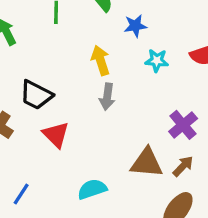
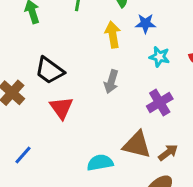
yellow arrow: (101, 60) -> (113, 35), moved
purple cross: (183, 125) -> (160, 103), moved
cyan semicircle: (92, 189) -> (100, 163), moved

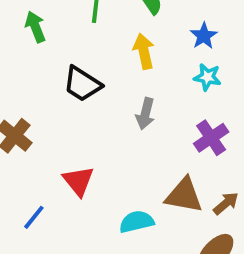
blue star: (145, 23) -> (204, 36), moved, turned -30
black trapezoid: (50, 70) -> (82, 84), moved
red triangle: (61, 108) -> (78, 181), moved

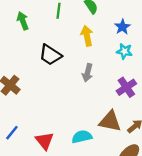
red triangle: (78, 181) -> (45, 141), moved
blue line: (34, 217) -> (12, 133), moved

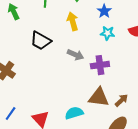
gray arrow: (88, 73) -> (75, 55), turned -77
purple cross: (126, 87) -> (100, 65), moved, turned 30

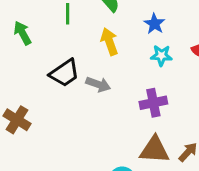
black trapezoid: (41, 41) -> (64, 73), turned -60
gray arrow: (75, 55) -> (98, 84), moved

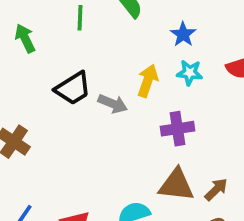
yellow arrow: (109, 42) -> (148, 81), moved, turned 36

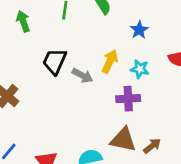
cyan star: (190, 73) -> (140, 69), moved
black trapezoid: (73, 88) -> (55, 61), turned 140

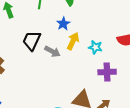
blue star: (139, 30) -> (63, 24), moved
purple cross: (128, 99) -> (107, 72), moved

